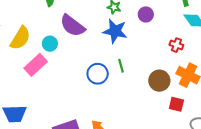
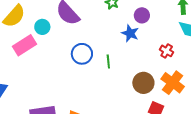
blue star: (115, 31) -> (130, 33), moved, size x0.7
blue circle: (98, 74) -> (82, 54), moved

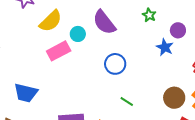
green line: (108, 61) -> (127, 102), moved, turned -56

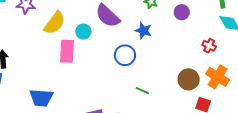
blue star: (165, 47) -> (143, 31), moved
pink rectangle: (59, 51) -> (67, 51), turned -50

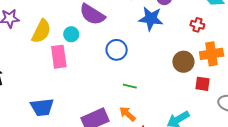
blue star: (143, 31) -> (151, 19), moved, size x1.4
orange cross: (218, 77) -> (212, 54), turned -30
green line: (142, 91) -> (130, 86), moved

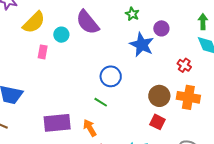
blue circle: (117, 50) -> (111, 76), moved
pink rectangle: (59, 57) -> (43, 52), size x0.6
red square: (202, 84) -> (157, 122), moved

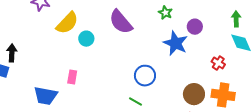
cyan circle: (61, 35) -> (86, 39), moved
pink rectangle: (43, 52) -> (72, 77), moved

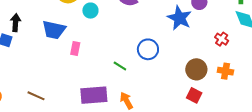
orange cross: (223, 95) -> (225, 71), size x0.7
blue trapezoid: (46, 96) -> (54, 30), moved
green line: (136, 102) -> (120, 66), moved

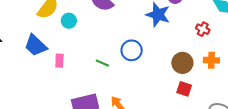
blue trapezoid: (54, 30) -> (36, 45), turned 40
green line: (120, 66) -> (102, 63), moved

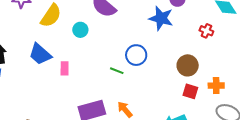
cyan circle: (69, 21) -> (80, 30), moved
orange cross: (211, 60) -> (216, 86), moved
green line: (102, 63) -> (117, 71), moved

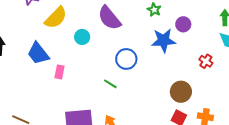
blue star: (161, 18) -> (164, 40), turned -30
blue circle: (136, 55) -> (126, 59), moved

